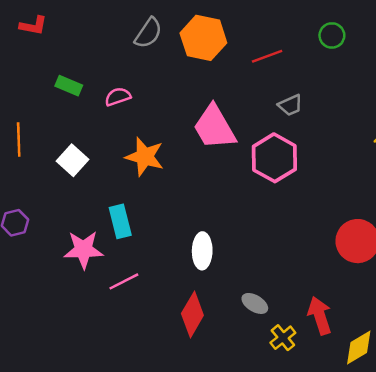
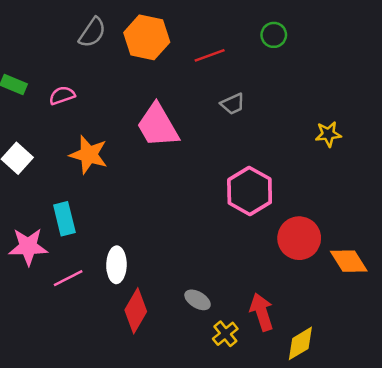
pink hexagon: (274, 158) -> (250, 191), moved
white ellipse: (202, 251) -> (116, 265), moved

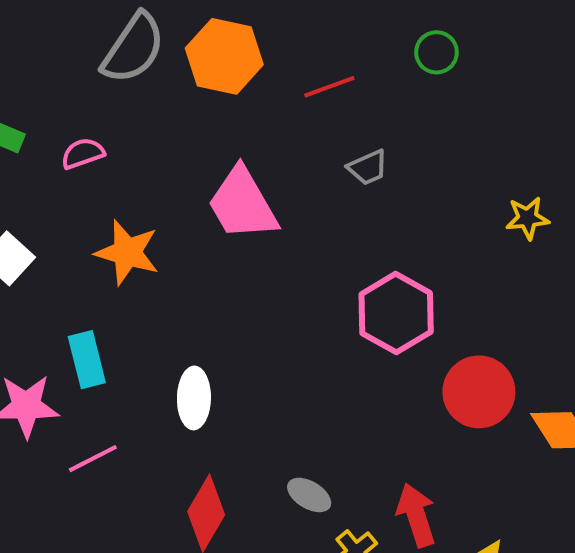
gray semicircle: (92, 32) -> (133, 48), size x1.4
white ellipse: (116, 265) -> (194, 398), moved

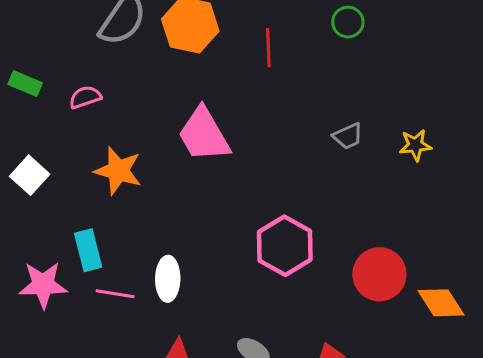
red line: (329, 87) -> (268, 48), turned -72
gray trapezoid: (368, 168) -> (348, 136), moved
pink hexagon: (396, 313) -> (285, 246), moved
pink line: (93, 459) -> (115, 294), moved, turned 36

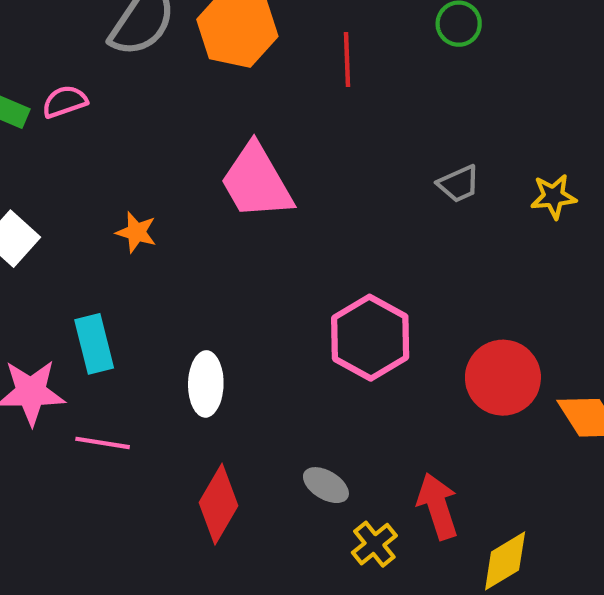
pink semicircle: (85, 97) -> (65, 102), moved
orange star: (118, 171) -> (136, 232), size x0.6
pink line: (115, 294) -> (103, 443), moved

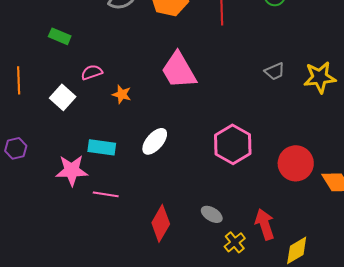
pink semicircle: (65, 102) -> (92, 72), moved
yellow star: (553, 196) -> (320, 77), size x1.5
cyan rectangle: (94, 344) -> (102, 147), turned -68
white ellipse: (206, 384) -> (155, 141), moved, turned 40

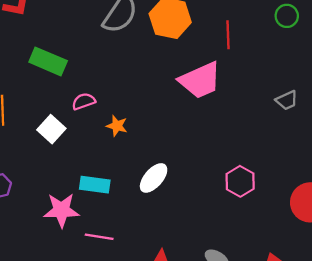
green rectangle: (60, 36) -> (48, 61), size x1.5
pink trapezoid: (179, 70) -> (200, 80), moved, turned -84
pink hexagon: (233, 144) -> (240, 181), size x0.7

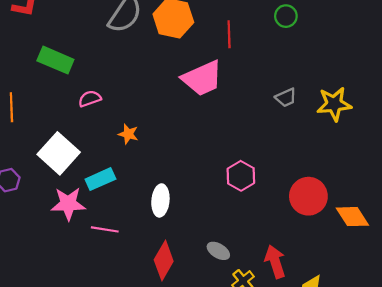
orange star: (117, 126) -> (128, 134), moved
white square: (51, 129) -> (59, 153), moved, size x1.5
white ellipse: (154, 178) -> (160, 200), moved, turned -36
cyan rectangle: (95, 185) -> (100, 179), turned -32

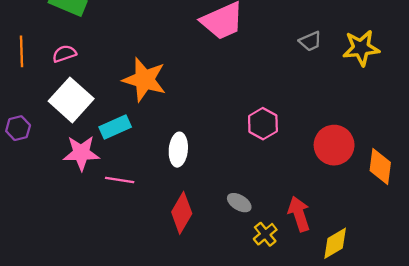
pink semicircle: (90, 99) -> (64, 54), moved
orange star: (128, 134) -> (144, 80), size x2.0
orange diamond: (352, 217) -> (380, 167), turned 40

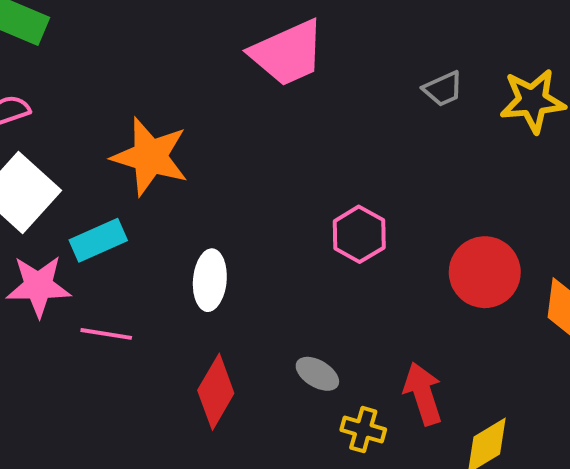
yellow cross: (265, 234) -> (363, 430), turned -35

